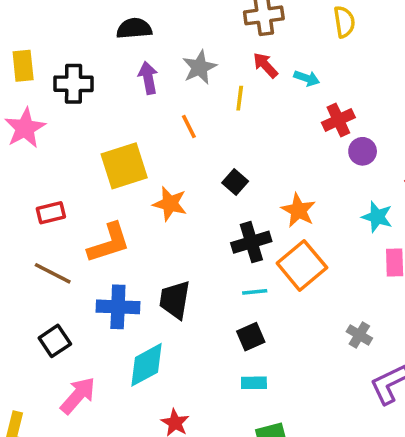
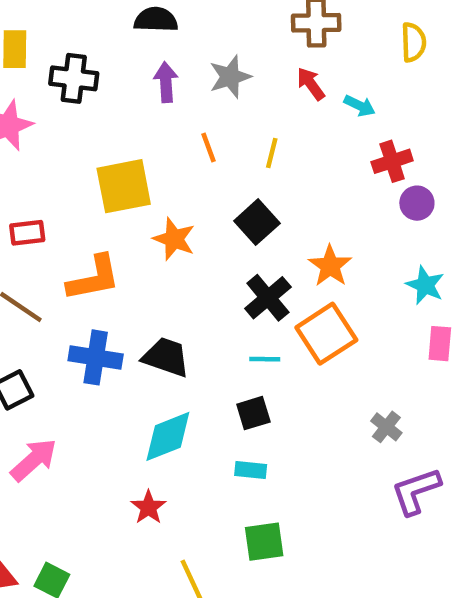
yellow line: (240, 98) -> (272, 153), moved
black square: (235, 182) -> (257, 222), size x1.4
black cross: (251, 242) -> (268, 298), turned -30
black trapezoid: (175, 300) -> (166, 357), turned 93
cyan diamond: (146, 365) -> (168, 436), moved

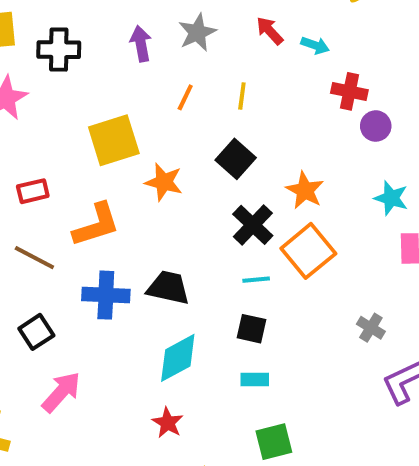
orange line: (208, 147) -> (185, 97), turned 52
red cross: (392, 161) -> (349, 91), turned 36
black square: (253, 413) -> (251, 329), turned 36

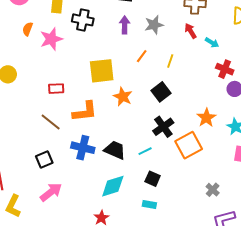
orange star: (305, 190) -> (206, 118), moved
cyan line: (256, 280) -> (145, 151), moved, turned -32

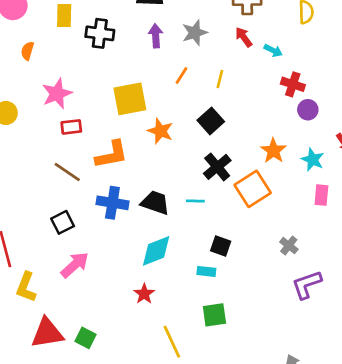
pink star: (51, 39) -> (57, 94), moved
cyan line: (145, 151) -> (195, 201), turned 32
black square: (153, 179) -> (221, 246), moved

